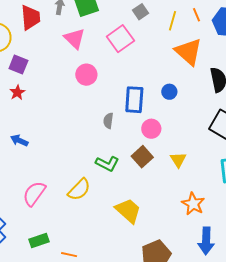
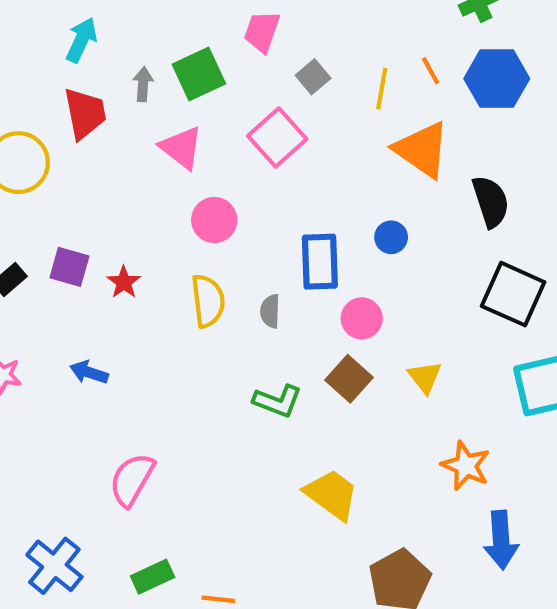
purple square: (18, 64) -> (69, 267), moved
red star: (17, 92) -> (124, 282), moved
yellow semicircle: (79, 190) -> (208, 301), moved, turned -45

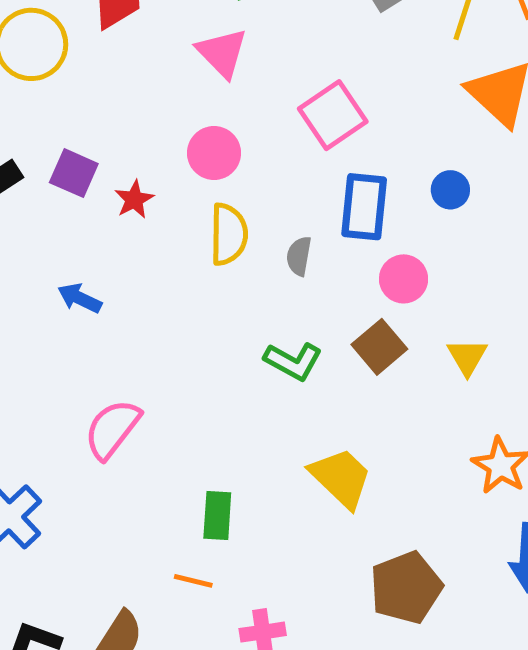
pink square: (277, 137) -> (333, 115), moved
pink circle: (214, 220) -> (214, 153), moved
green rectangle: (153, 577) -> (217, 516), moved, turned -69

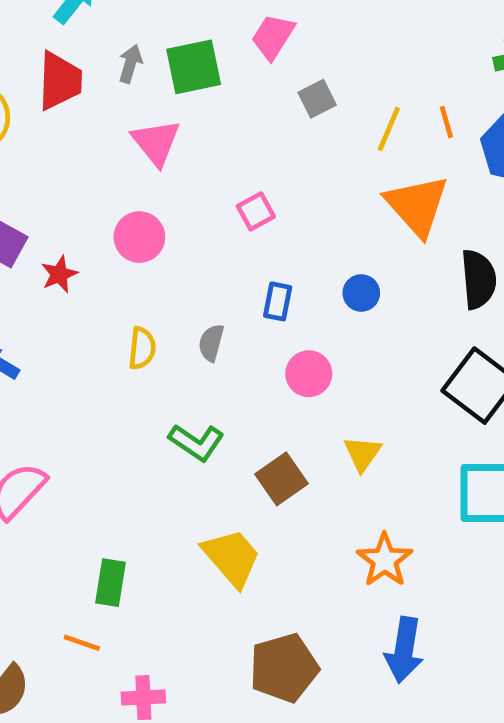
pink square: (333, 115) -> (256, 211), size x0.6
blue rectangle: (364, 207) -> (278, 301), size x0.6
yellow semicircle: (229, 234) -> (142, 348), moved, size x0.7
brown square: (379, 347) -> (281, 479), moved

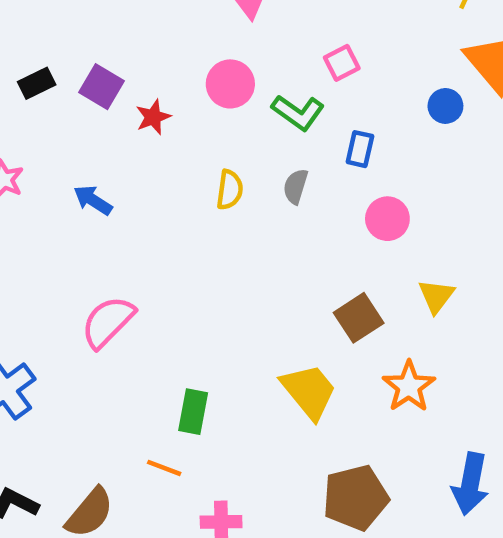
blue circle: (361, 293) -> (445, 106), moved
green L-shape: (196, 442) -> (298, 112), moved
orange star: (385, 560) -> (409, 386), moved

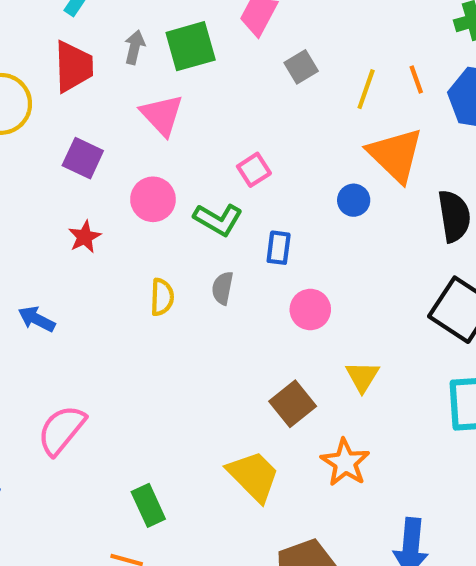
purple square: (102, 87) -> (83, 158), moved
green rectangle: (193, 412) -> (148, 505), turned -30

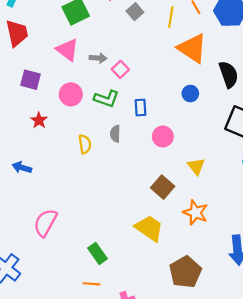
gray arrow: (135, 47) -> (98, 58), moved, turned 91
blue circle: (354, 200) -> (190, 94), moved

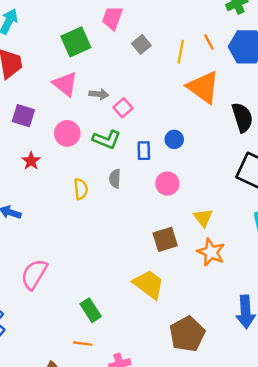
blue circle: (190, 94) -> (174, 139), moved
brown square: (163, 187) -> (165, 239), turned 30
orange star: (195, 213) -> (211, 252), moved

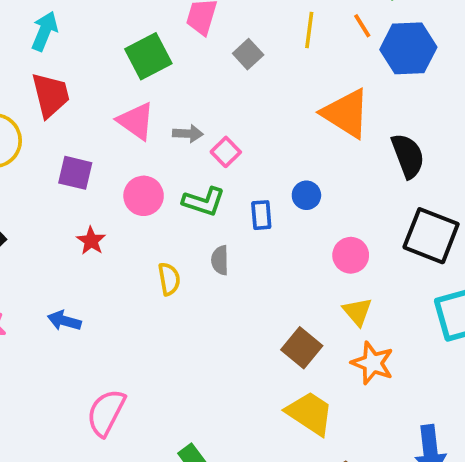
orange line: (209, 42) -> (362, 26), moved
yellow line: (181, 52) -> (309, 30), moved
pink circle: (167, 184) -> (351, 255), moved
brown square: (165, 239) -> (302, 348), turned -30
yellow trapezoid: (149, 284) -> (310, 413), moved

